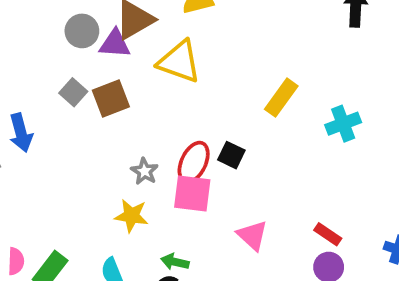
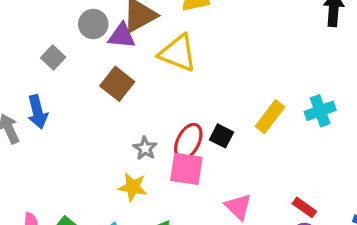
gray square: (73, 92) -> (53, 58), moved
yellow rectangle: (281, 98) -> (270, 117), moved
brown square: (111, 99) -> (117, 84), turned -32

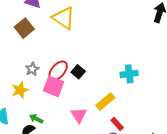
cyan cross: (320, 111) -> (129, 74), moved
yellow rectangle: (270, 117) -> (105, 102), moved
yellow star: (133, 187) -> (20, 90), turned 30

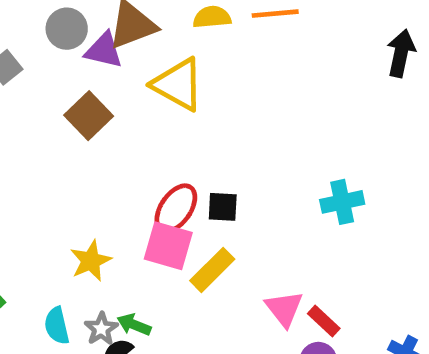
gray star: (32, 69) -> (101, 329), moved
black square: (78, 72) -> (223, 207), turned -32
yellow rectangle: (105, 102) -> (212, 270), moved
pink triangle: (79, 115) -> (284, 309), moved

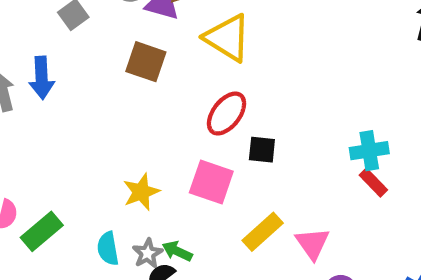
brown square: (89, 116) -> (146, 62), turned -30
red ellipse: (176, 208) -> (227, 114), moved
yellow rectangle: (212, 270) -> (263, 232), moved
red rectangle: (324, 321) -> (373, 182), moved

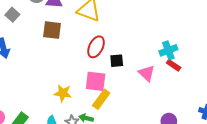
yellow star: (141, 192) -> (63, 93), turned -30
yellow rectangle: (263, 232) -> (101, 99), moved
pink triangle: (312, 244) -> (147, 73), moved

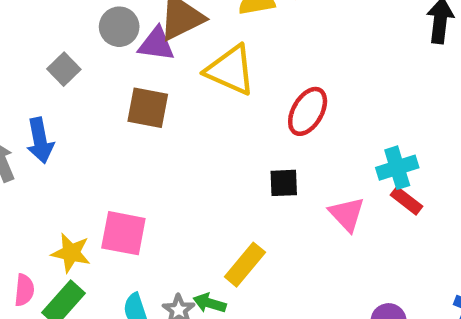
red ellipse: (96, 47) -> (308, 111), moved
pink square: (96, 81) -> (123, 233), moved
yellow star: (63, 93) -> (71, 253), moved

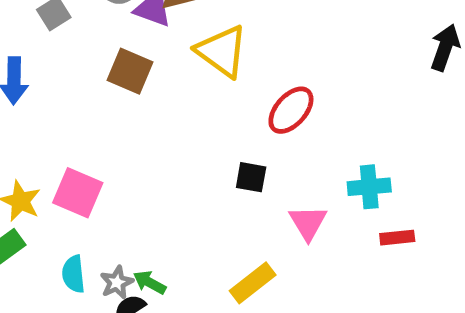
red rectangle: (406, 201) -> (397, 238), moved, turned -56
yellow rectangle: (245, 265) -> (253, 283), moved

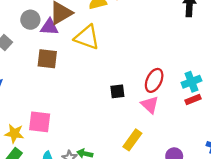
red ellipse: (291, 110) -> (154, 80), moved
cyan cross: (369, 187) -> (191, 82), moved

